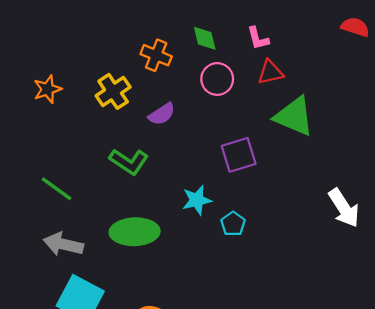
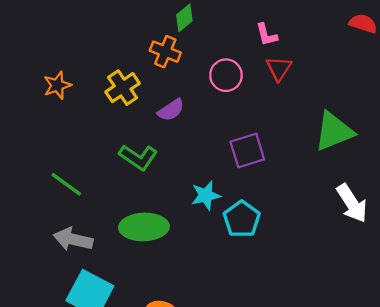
green diamond: (205, 38) -> (184, 18), moved, turned 64
red triangle: (270, 72) -> (279, 68), turned -44
green triangle: (294, 116) -> (334, 131), moved, turned -45
cyan pentagon: (233, 224) -> (242, 219), size x1.5

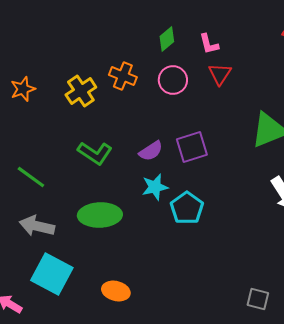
green diamond: (184, 18) -> (167, 39), moved
orange cross: (165, 52) -> (123, 76), moved
purple semicircle: (171, 110) -> (151, 151), moved

